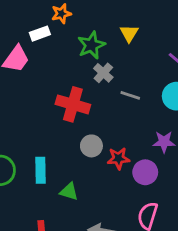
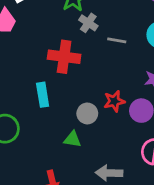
gray circle: (91, 146) -> (87, 113), moved
cyan rectangle: (40, 170) -> (43, 95), moved

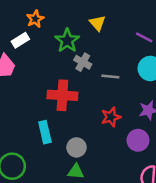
red star: (114, 101) -> (111, 117), moved
gray circle: (87, 113) -> (76, 147), moved

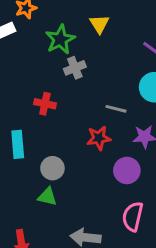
gray cross: (83, 62) -> (75, 68), turned 30
gray line: (110, 77) -> (116, 109), moved
red cross: (62, 95) -> (45, 104), size x0.6

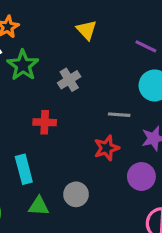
green star: (60, 39) -> (23, 65), moved
gray circle: (52, 168) -> (76, 194), moved
green triangle: (47, 197) -> (39, 206), moved

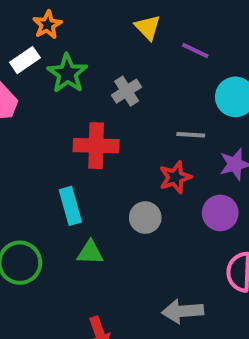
purple line: (146, 46) -> (195, 51), moved
red cross: (45, 122) -> (96, 146), size x1.5
gray circle: (76, 194) -> (145, 218), moved

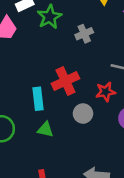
red cross: (96, 146) -> (65, 81), moved, turned -36

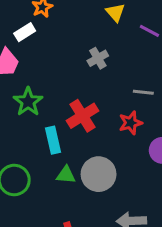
green star: (49, 17) -> (28, 102), moved
gray circle: (83, 114) -> (99, 174), moved, size x1.5

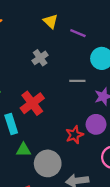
red star: (131, 123) -> (74, 135), moved
gray circle: (99, 174) -> (48, 163), moved

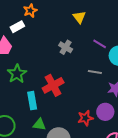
purple line: (78, 33) -> (100, 44), moved
gray cross: (40, 58) -> (66, 47), turned -32

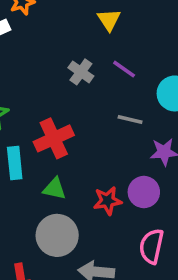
purple line: (100, 44) -> (124, 69), moved
green triangle: (39, 125) -> (54, 189), moved

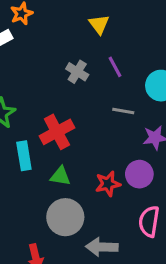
purple line: (124, 69) -> (115, 67), turned 30

